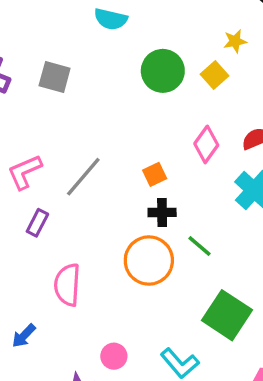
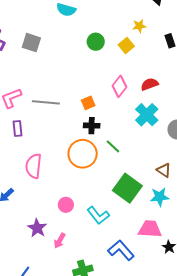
green circle: (163, 71) -> (96, 42), size x0.7
gray line: (83, 177) -> (46, 102), turned 52
purple rectangle: (37, 223) -> (17, 129), turned -35
pink circle: (114, 356) -> (66, 205), moved

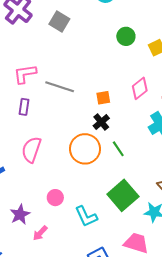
black cross: (92, 126) -> (101, 122), turned 35

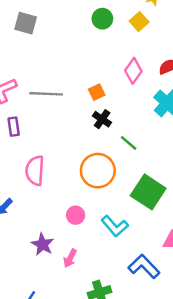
orange circle: (85, 149) -> (98, 171), moved

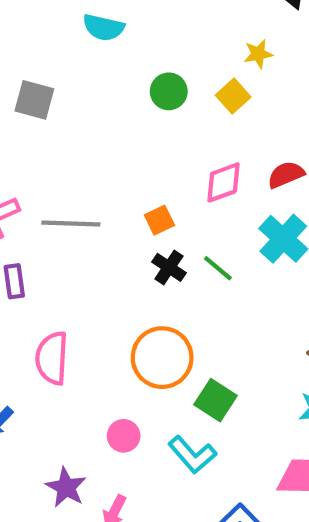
pink diamond: (133, 71) -> (223, 182), turned 35
green line: (129, 143) -> (218, 268), moved
green square: (148, 192) -> (215, 400), moved, size x0.7

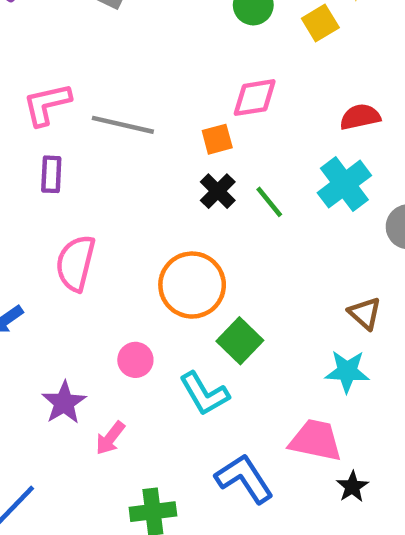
pink diamond: (223, 182) -> (255, 98), moved

